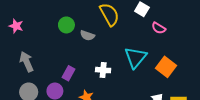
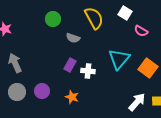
green circle: (66, 25) -> (53, 19), moved
purple rectangle: (69, 73) -> (70, 65), moved

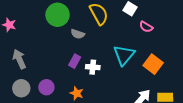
green circle: (53, 19) -> (58, 15), size x1.5

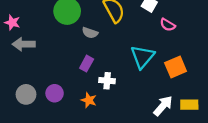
gray arrow: (19, 59) -> (24, 44), moved, turned -66
orange square: (153, 64) -> (176, 67), turned 30
white cross: (93, 67) -> (107, 81), moved

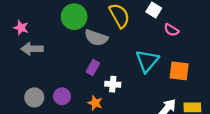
gray semicircle: (90, 33) -> (96, 38), size x1.5
orange square: (176, 67) -> (179, 71), turned 30

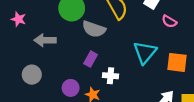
gray arrow: (32, 49) -> (45, 40), moved
purple circle: (62, 96) -> (71, 88), moved
gray circle: (34, 97) -> (32, 75), moved

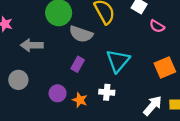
cyan triangle: (145, 52) -> (118, 61), moved
orange square: (177, 62) -> (165, 68), turned -30
white cross: (110, 76) -> (107, 92), moved

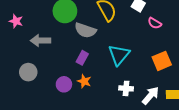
white cross: (107, 92) -> (126, 88), moved
orange star: (80, 100) -> (84, 81), moved

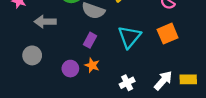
orange square: (162, 61) -> (168, 34), moved
white cross: (126, 88) -> (127, 83), moved, turned -32

